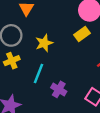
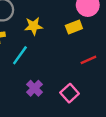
purple cross: (59, 89) -> (34, 88), moved

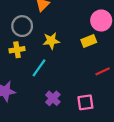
pink square: (70, 93) -> (85, 102), turned 35

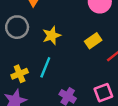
yellow rectangle: (89, 41) -> (93, 41), moved
yellow cross: (17, 50) -> (20, 74), moved

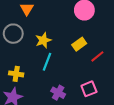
cyan line: (45, 67) -> (47, 62), moved
yellow cross: (20, 74) -> (16, 74), turned 32

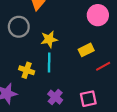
cyan line: (47, 62) -> (49, 63), turned -30
yellow cross: (16, 74) -> (27, 70), moved

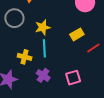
purple cross: (55, 97) -> (43, 75), moved
pink square: (88, 99) -> (73, 78), moved

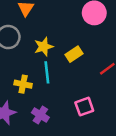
yellow rectangle: (77, 34) -> (74, 54), moved
purple cross: (43, 75) -> (40, 115), moved

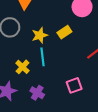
yellow rectangle: (74, 54) -> (64, 32), moved
yellow cross: (23, 84) -> (23, 67), turned 32

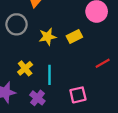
cyan line: (43, 57) -> (50, 75), moved

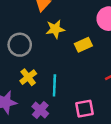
gray circle: (17, 24) -> (20, 45), moved
yellow star: (47, 37) -> (55, 29), moved

